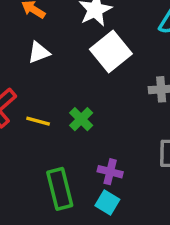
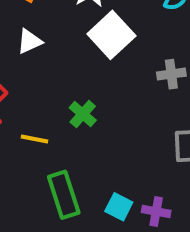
yellow line: (38, 121) -> (35, 139), moved
purple cross: (110, 172) -> (156, 211), moved

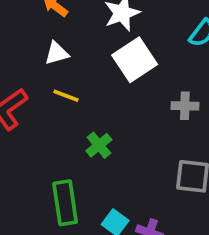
green cross: (83, 114) -> (99, 145), moved
yellow line: (35, 139) -> (66, 96), moved

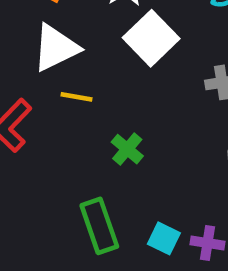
white triangle: (57, 53) -> (56, 48), size x1.6

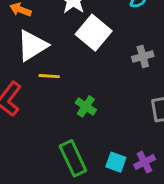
purple cross: (208, 243) -> (145, 162), turned -30

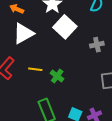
yellow line: (49, 76) -> (35, 69), moved

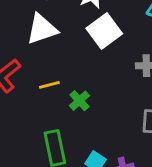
yellow line: (35, 69) -> (49, 85), turned -32

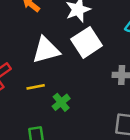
white triangle: (42, 29) -> (46, 50), moved

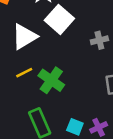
green cross: (61, 102) -> (51, 80), size x1.5

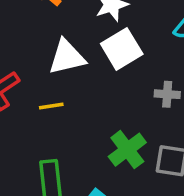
green cross: (51, 80) -> (127, 150), moved

